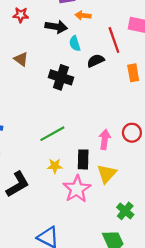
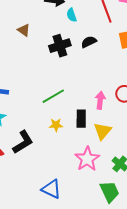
black semicircle: (96, 61) -> (89, 42), moved
black cross: (61, 77) -> (60, 46), turned -35
pink star: (77, 189) -> (87, 159), moved

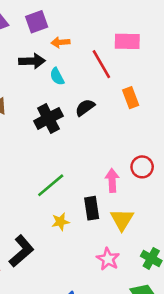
pink star: (87, 159) -> (108, 259), size x0.7

